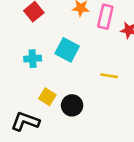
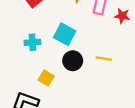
black circle: (72, 105) -> (73, 61), moved

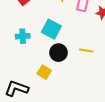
yellow square: (46, 78) -> (44, 72), moved

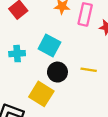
yellow square: (44, 72) -> (41, 94), size x1.5

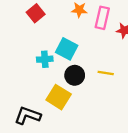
cyan cross: (17, 54) -> (45, 59), moved

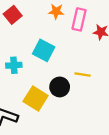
cyan cross: (45, 59) -> (14, 65), moved
black circle: (75, 75) -> (60, 87), moved

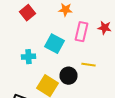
pink rectangle: (79, 19) -> (82, 32), moved

